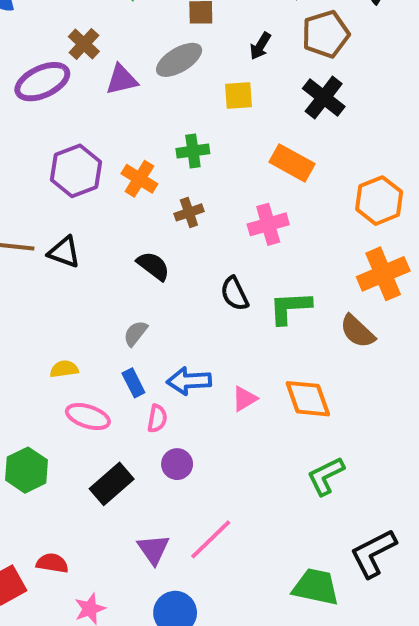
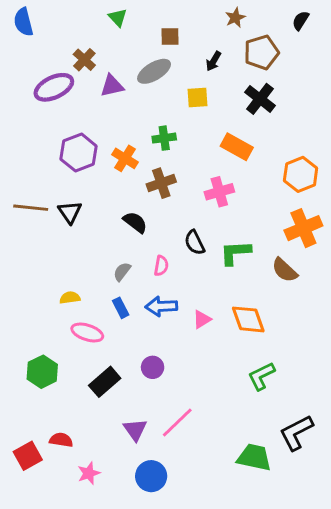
brown cross: (189, 212) -> (161, 183), size x1.4
black triangle: (64, 252) -> (70, 212), turned 35
pink semicircle: (157, 419) -> (161, 266), moved

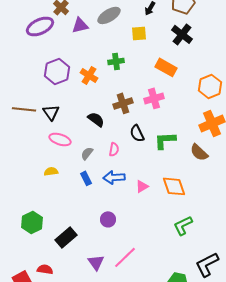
brown cross: (161, 183) -> (123, 103), moved
pink ellipse: (87, 333) -> (60, 139), moved
black rectangle: (105, 382) -> (66, 237), moved

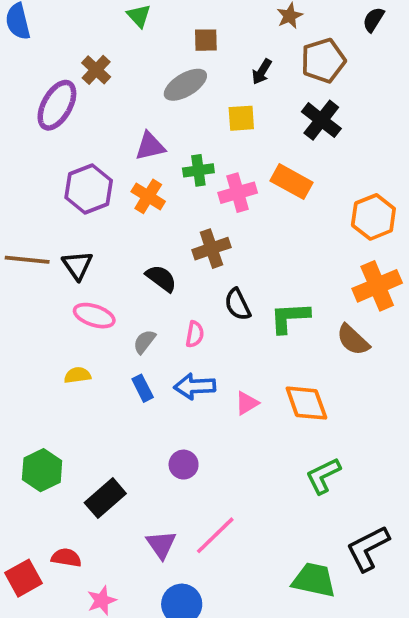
purple triangle: (80, 25) -> (150, 146), moved
purple ellipse: (40, 26) -> (57, 105), turned -36
pink cross: (154, 98) -> (238, 193), moved

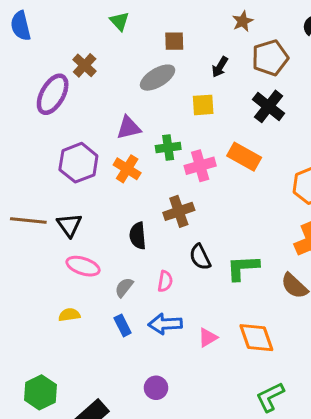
black semicircle: (161, 278) -> (138, 236), turned -132

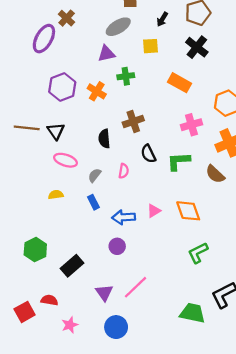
purple triangle: (129, 128) -> (106, 54), moved
pink cross: (200, 166) -> (191, 125), moved
blue arrow: (165, 324) -> (124, 217), moved

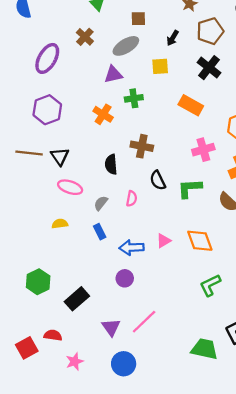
brown cross: (67, 18) -> (85, 37), moved
purple hexagon: (62, 87) -> (47, 110), moved
brown cross: (133, 121) -> (142, 146), turned 30

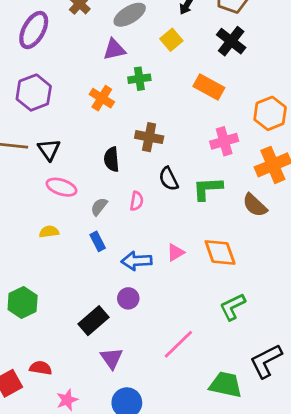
yellow square: (160, 66) -> (171, 40), turned -36
black rectangle: (77, 299) -> (93, 321), moved
pink line: (144, 322) -> (178, 344), moved

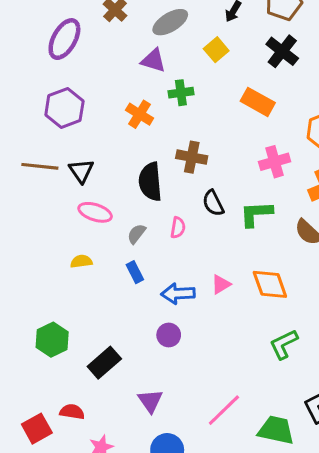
purple triangle: (114, 49) -> (153, 60), turned 30
black semicircle: (112, 159) -> (150, 182), size x1.4
black rectangle: (93, 321) -> (104, 363), moved
pink line: (178, 344) -> (224, 410), moved

